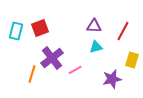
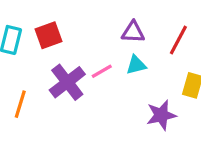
pink line: (75, 70) -> (102, 71), moved
orange line: (32, 74) -> (20, 104), moved

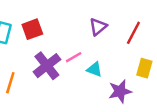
purple triangle: (133, 32) -> (98, 27), turned -42
cyan triangle: (136, 65) -> (94, 69), moved, turned 35

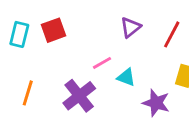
purple cross: (47, 66) -> (79, 96), moved
purple star: (120, 91) -> (156, 103), turned 30

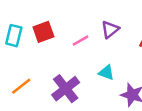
pink line: (102, 63) -> (80, 41), moved
orange line: (28, 93) -> (21, 86), turned 35

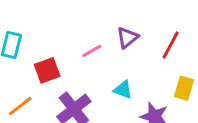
red square: (43, 32) -> (47, 70), moved

